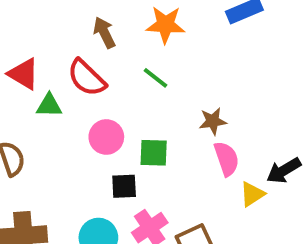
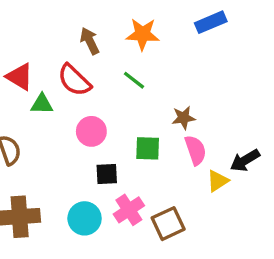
green square: (154, 153) -> (148, 148), moved

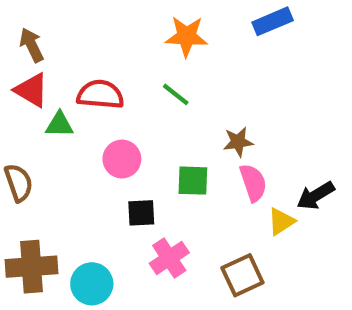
brown arrow: (90, 41) -> (32, 45), moved
red semicircle: (74, 80) -> (100, 94), turned 141
cyan circle: (85, 218) -> (92, 284), moved
brown square: (168, 224) -> (242, 275), moved

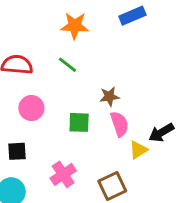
black square: (141, 213) -> (17, 151), moved

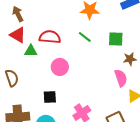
brown star: (109, 96) -> (130, 59), moved
green square: (79, 122) -> (116, 39), moved

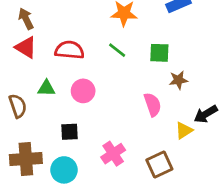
green triangle: (31, 51) -> (46, 88), moved
pink semicircle: (121, 78) -> (153, 105), moved

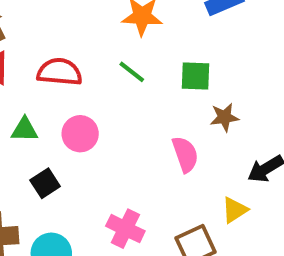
yellow triangle: (184, 130) -> (235, 210), moved
black square: (69, 132) -> (45, 183), moved, turned -30
pink cross: (113, 154) -> (125, 229), turned -30

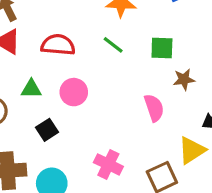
yellow triangle: (235, 210) -> (192, 150), size x1.4

